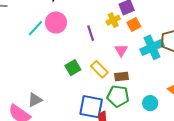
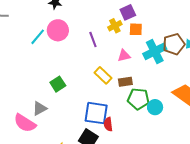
orange square: (134, 24) -> (136, 29), turned 32
pink triangle: (121, 50) -> (124, 56), turned 48
green square: (73, 68) -> (58, 84), moved
green pentagon: (118, 96) -> (138, 99), moved

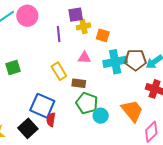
purple square: (128, 12) -> (76, 15), moved

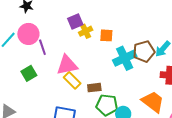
purple line: (59, 34) -> (42, 47), moved
pink triangle: (84, 58) -> (67, 65), moved, size x1.6
green square: (13, 68) -> (29, 73), moved

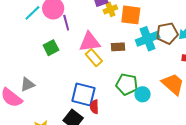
orange square: (106, 35) -> (131, 15), size x1.5
brown rectangle: (94, 88) -> (118, 47), moved

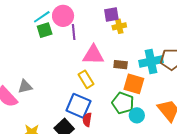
orange square: (131, 15) -> (134, 84), moved
green square: (51, 48) -> (45, 30), moved
yellow rectangle: (94, 58) -> (86, 79), moved

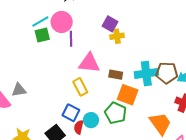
purple square: (111, 14) -> (110, 24), turned 35
blue square: (78, 106) -> (71, 113), size x0.7
cyan circle: (137, 115) -> (91, 120), moved

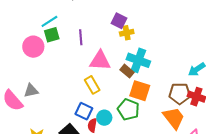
pink circle: (62, 22) -> (33, 47), moved
brown pentagon: (167, 73) -> (180, 94), moved
cyan cross: (146, 74) -> (138, 60), moved, turned 30
brown rectangle: (116, 75) -> (127, 71), turned 32

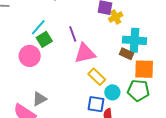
pink triangle: (100, 61) -> (85, 53), moved
cyan circle: (104, 118) -> (112, 92), moved

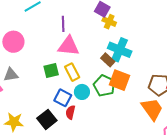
yellow cross: (116, 17) -> (109, 22), turned 32
green square: (44, 39) -> (51, 70), moved
pink circle: (30, 56) -> (13, 42), moved
green pentagon: (138, 90) -> (104, 86), moved

